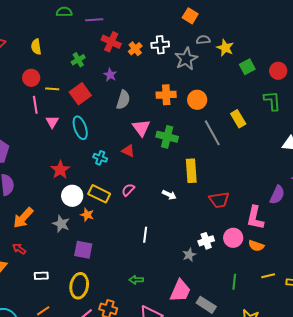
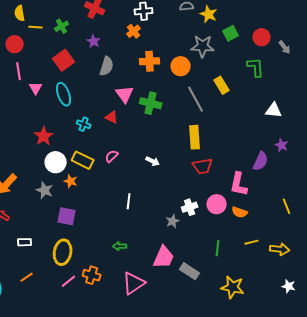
orange cross: (135, 49) -> (134, 31), moved
gray star: (186, 59) -> (203, 46), moved, turned 30
yellow line: (52, 89) -> (36, 27), moved
yellow rectangle: (191, 171) -> (195, 137), moved

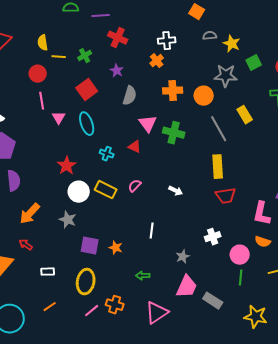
orange star: (71, 181) -> (116, 248), moved
pink circle: (217, 204) -> (240, 255), moved
gray star: (173, 221) -> (183, 257), moved

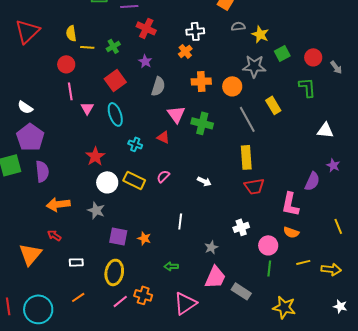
orange arrow: (30, 214) -> (58, 204), turned 40

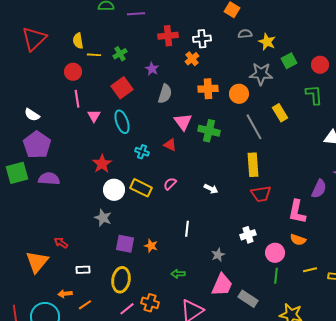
red cross: (146, 28) -> (168, 36), moved, turned -30
purple semicircle: (42, 171) -> (49, 179), turned -80
orange arrow: (58, 204) -> (65, 294), moved, size x0.6

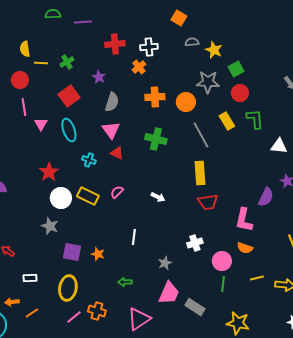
red circle: (320, 65) -> (240, 93), moved
green L-shape: (314, 95) -> (255, 119), moved
pink triangle: (183, 122) -> (111, 130), moved

